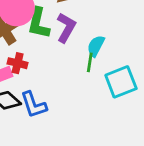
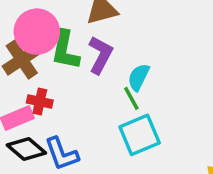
green line: (90, 62) -> (131, 98), turned -36
cyan square: (121, 82) -> (140, 135), moved

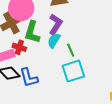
green L-shape: (65, 50) -> (32, 32), moved
cyan semicircle: (139, 77) -> (54, 40), moved

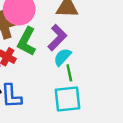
cyan semicircle: (54, 40) -> (62, 57), moved

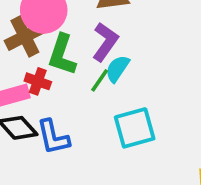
green line: (69, 73) -> (100, 80), moved, turned 56

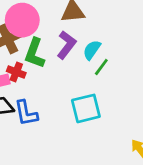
cyan semicircle: (117, 69) -> (92, 50), moved
green line: (100, 80) -> (101, 67), moved

